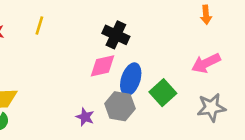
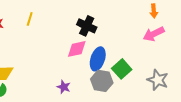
pink arrow: (206, 63) -> (154, 34), moved
gray hexagon: (120, 106) -> (102, 81), moved
gray star: (211, 108) -> (158, 80), turned 30

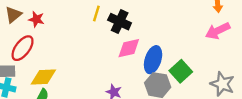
yellow line: (30, 19) -> (96, 13), moved
black cross: (87, 26) -> (120, 22), moved

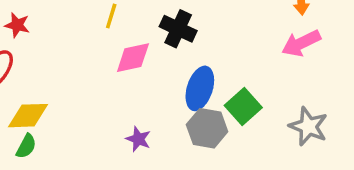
black cross: (120, 22) -> (178, 29), moved
pink diamond: (129, 48) -> (133, 58), moved

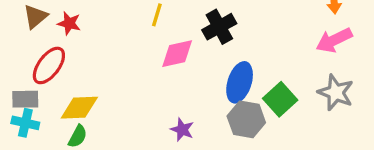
black cross: (178, 29) -> (219, 27), turned 36
gray star: (308, 126) -> (336, 92), moved

